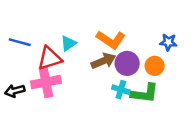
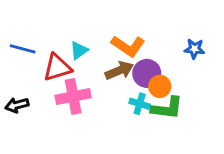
orange circle: (155, 66) -> (160, 86), moved
pink cross: (46, 82) -> (73, 96), moved

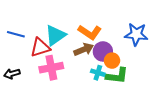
blue star: (194, 49) -> (136, 34), size x1.6
cyan triangle: (79, 50) -> (55, 35), size x1.6

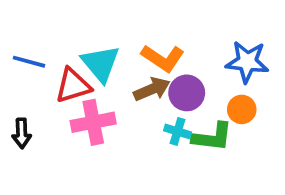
cyan triangle: (55, 35) -> (101, 64), turned -35
orange circle: (112, 61) -> (242, 109), moved
black arrow: (12, 74) -> (22, 133), turned -77

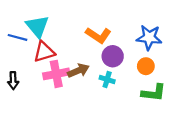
cyan triangle: (101, 64) -> (37, 26), moved
brown arrow: (152, 89) -> (78, 71), moved
green L-shape: (212, 137) -> (154, 93), moved

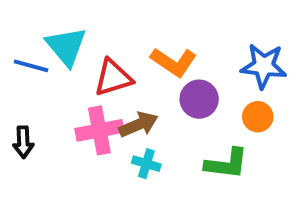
red triangle: (44, 52) -> (113, 78), moved
cyan cross: (107, 79) -> (146, 164), moved
green L-shape: (154, 93) -> (226, 164), moved

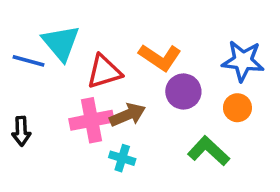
cyan cross: (146, 164) -> (122, 158), moved
green L-shape: (226, 164) -> (209, 151), turned -144

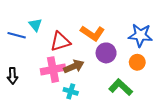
cyan triangle: (61, 43) -> (35, 25), size x0.6

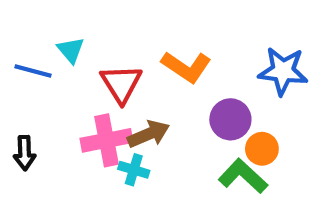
red triangle: (60, 41) -> (121, 84), turned -45
purple circle: (106, 53) -> (230, 119), moved
orange circle: (137, 62) -> (262, 149), moved
cyan cross: (71, 91) -> (134, 170), moved

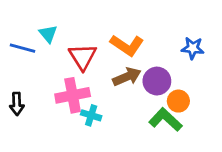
blue star: (283, 71) -> (193, 48), size x0.7
brown arrow: (149, 134) -> (127, 77), moved

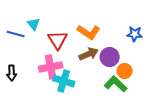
cyan cross: (91, 115) -> (64, 81), size x1.5

